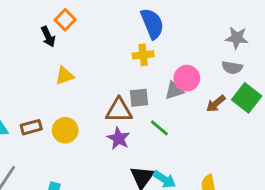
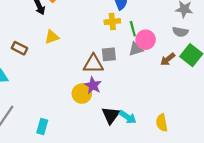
brown rectangle: (31, 127) -> (19, 48), moved, turned 42
green line: (159, 128) -> (133, 29), moved, turned 35
yellow circle: (65, 130) -> (82, 94), moved

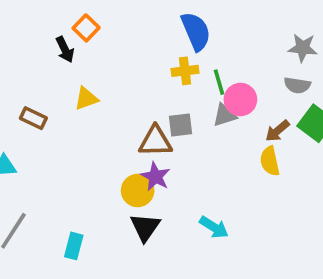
black triangle: (111, 115) -> (145, 227), moved
yellow semicircle: (162, 123) -> (270, 161), moved

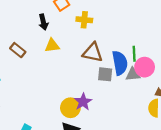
blue semicircle: (196, 31) -> (120, 63), moved
black arrow: (65, 50) -> (43, 22), moved
yellow cross: (185, 71) -> (84, 20), moved
brown triangle: (155, 141) -> (93, 52), moved

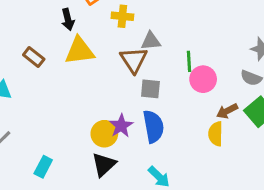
yellow triangle: (52, 46) -> (80, 51), size x1.5
brown triangle: (93, 52) -> (134, 60), turned 45
blue semicircle: (120, 63) -> (153, 126), moved
gray triangle: (133, 74) -> (151, 41), moved

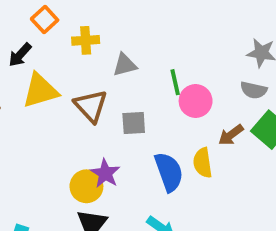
black arrow: (68, 19) -> (20, 55), turned 65
brown triangle: (134, 60) -> (91, 106), moved
blue semicircle: (153, 126) -> (169, 172), moved
yellow semicircle: (216, 134) -> (203, 163), moved

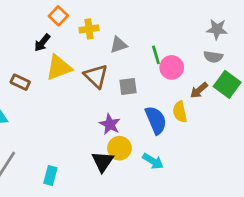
yellow circle: (86, 186) -> (119, 148), moved

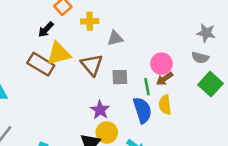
green line: (156, 55) -> (147, 87), moved
brown rectangle: (20, 82) -> (41, 64), moved, size x1.5
brown arrow: (199, 90) -> (165, 79), moved

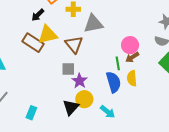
gray triangle: (115, 38) -> (93, 24), size x1.5
gray square: (120, 77) -> (68, 69), moved

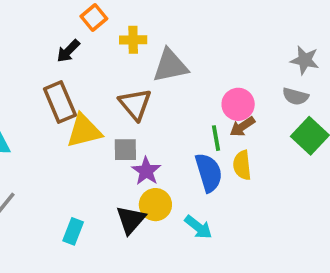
yellow triangle: (48, 35) -> (84, 131), moved
brown rectangle: (33, 43) -> (60, 102), turned 35
cyan rectangle: (31, 113) -> (73, 231), moved

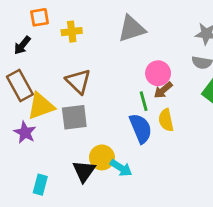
orange square: (94, 17) -> (40, 17), turned 36
gray triangle: (170, 66) -> (132, 29), moved
gray square: (125, 150) -> (74, 117), size x1.4
purple star: (146, 171) -> (25, 132), moved
cyan arrow: (198, 227) -> (121, 168), moved

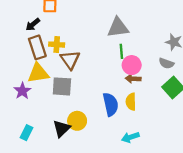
yellow cross: (72, 32) -> (57, 45), moved
brown rectangle: (20, 85) -> (37, 47), moved
brown arrow: (163, 90) -> (133, 79), turned 32
green line: (144, 101) -> (121, 51), moved
cyan arrow: (121, 168) -> (130, 137), moved, turned 119

